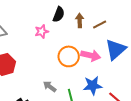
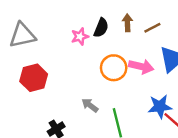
black semicircle: (59, 14) -> (101, 28), moved
blue star: (93, 85) -> (160, 107), moved

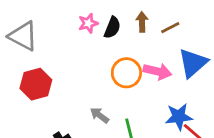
gray triangle: (22, 35) -> (23, 36), turned 40
pink star: (80, 37) -> (88, 23), moved

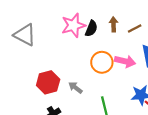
pink star: (88, 23) -> (73, 25), size x1.6
red hexagon: (36, 84) -> (48, 82), moved
gray arrow: (100, 115) -> (75, 88), moved

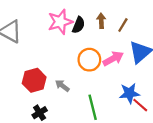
brown line: (135, 29) -> (123, 25), turned -32
pink arrow: (125, 61) -> (113, 59), turned -42

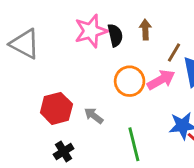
black semicircle: (79, 25) -> (115, 35), turned -35
brown line: (123, 25) -> (174, 52), moved

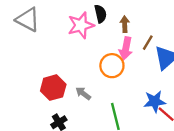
black semicircle: (115, 35) -> (100, 14), moved
gray triangle: (25, 44) -> (28, 20), moved
pink arrow: (161, 80) -> (126, 48), moved, turned 130

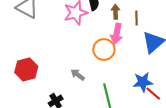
brown line: (148, 43) -> (136, 18), moved, turned -32
red hexagon: (53, 88) -> (26, 69), moved

